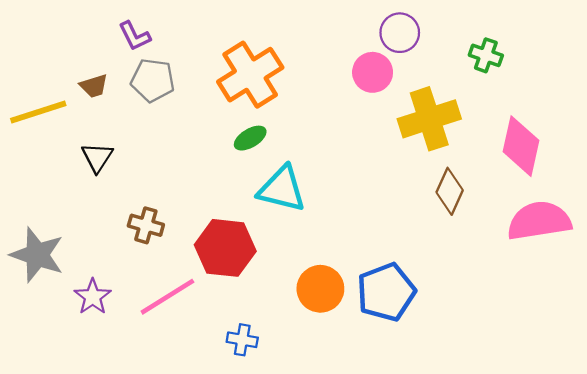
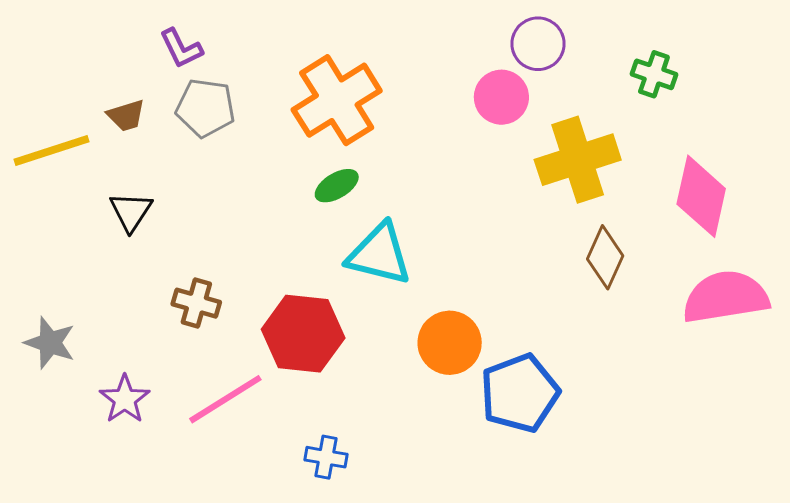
gray star: (37, 255) -> (50, 343), size x0.7
orange circle: (320, 289) -> (450, 343), moved

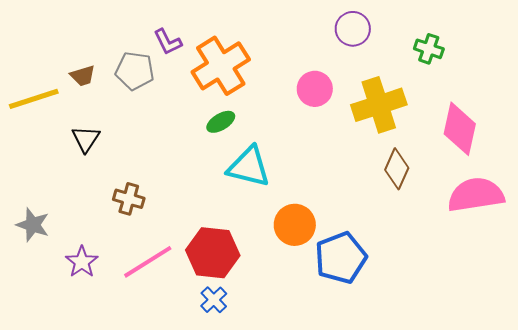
purple L-shape: (181, 48) -> (168, 42), moved
pink circle: (501, 97) -> (315, 89), moved
red hexagon: (303, 334) -> (213, 253), moved
blue cross: (326, 457) -> (214, 300), turned 36

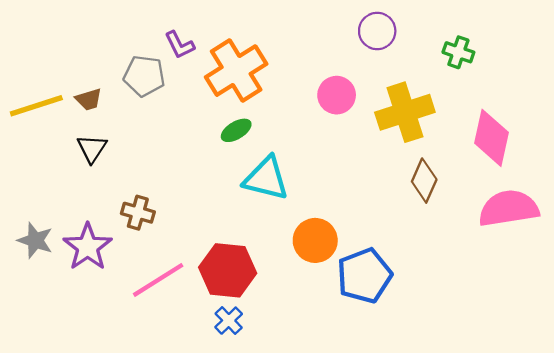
brown trapezoid: (83, 76) -> (89, 99), moved
purple star: (82, 262) -> (88, 247), moved, size x1.4

